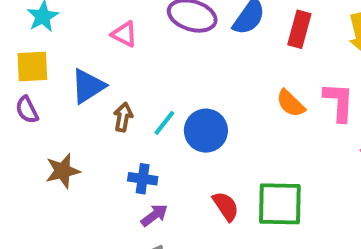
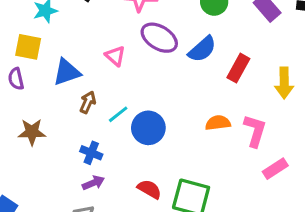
pink triangle: (124, 34) -> (115, 56), moved
orange semicircle: (291, 103) -> (218, 123), turned 115
red semicircle: (226, 206) -> (149, 189), turned -40

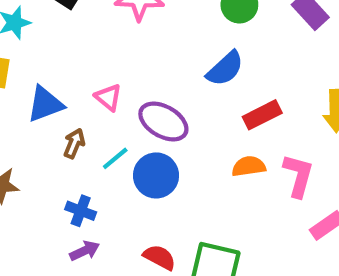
purple ellipse: (159, 38) -> (163, 122), moved
pink triangle: (115, 56) -> (108, 97), moved
red rectangle: (238, 68) -> (262, 115), moved, turned 36

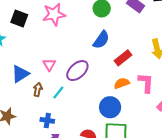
pink triangle: (108, 97) -> (49, 65), turned 32
purple ellipse: (163, 122) -> (77, 71), turned -60
blue circle: (156, 175) -> (110, 107), moved

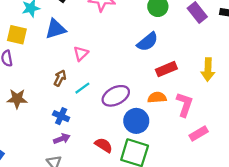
purple ellipse: (77, 71) -> (116, 96), moved
blue triangle: (20, 74) -> (55, 29), moved

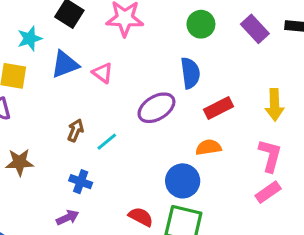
blue semicircle: (147, 42) -> (190, 73), turned -55
pink triangle: (81, 53) -> (103, 73), moved, turned -35
purple ellipse: (116, 96) -> (156, 108), moved
pink L-shape: (185, 104) -> (270, 156), moved
purple arrow: (62, 139) -> (67, 218), moved

